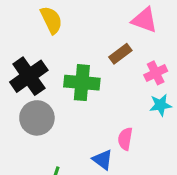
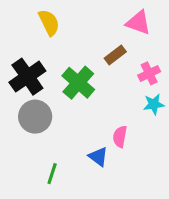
green cross: (82, 83) -> (78, 83), turned 36

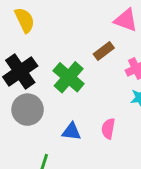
yellow semicircle: (49, 23) -> (25, 20), moved
blue triangle: (98, 157) -> (72, 132), moved, turned -30

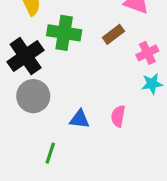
green cross: (69, 77) -> (64, 33), moved, turned -32

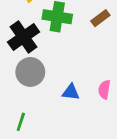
green line: (50, 153) -> (21, 122), moved

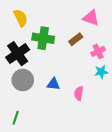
blue triangle: (71, 92) -> (53, 84), moved

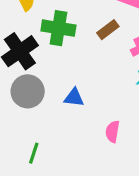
pink semicircle: (79, 93) -> (112, 131), moved
green line: (16, 118) -> (34, 153), moved

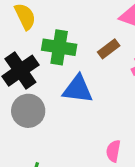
blue triangle: (74, 98) -> (78, 89), moved, size x1.5

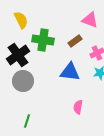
blue triangle: (78, 89) -> (70, 72), moved

